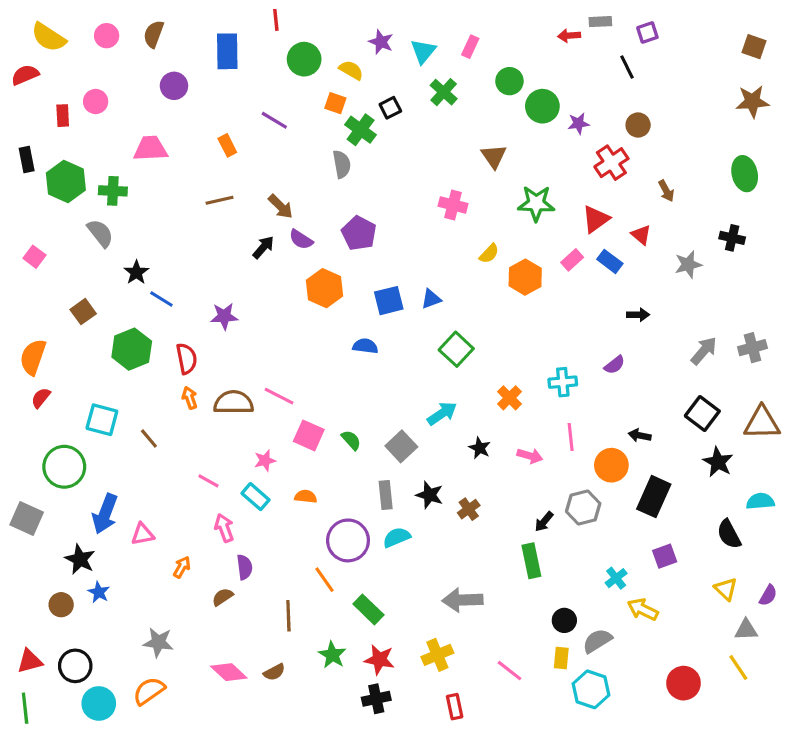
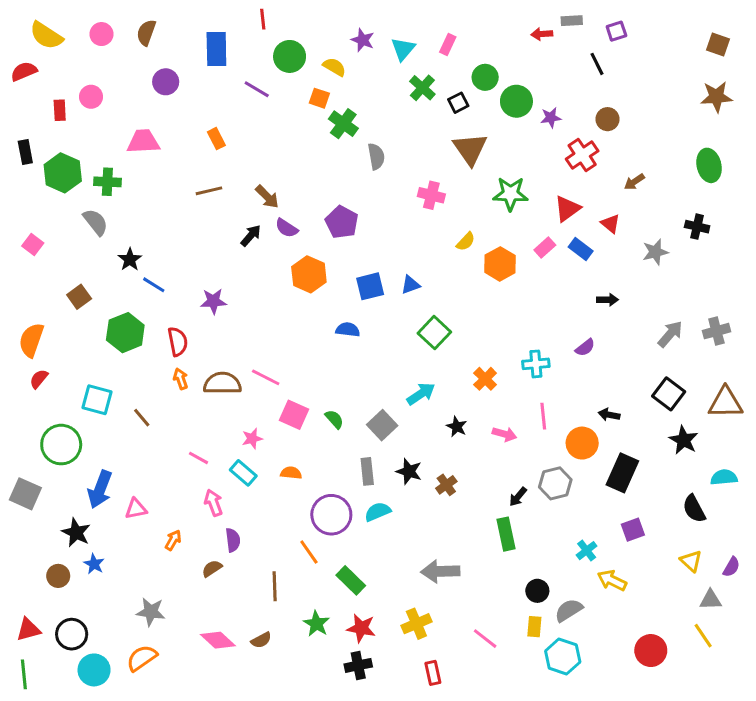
black square: (390, 108) -> (458, 103), moved
purple line: (274, 120) -> (257, 89), moved
brown triangle: (494, 156) -> (470, 149), size x1.4
gray semicircle: (342, 164) -> (376, 156), moved
brown arrow: (666, 191) -> (634, 182), turned 84

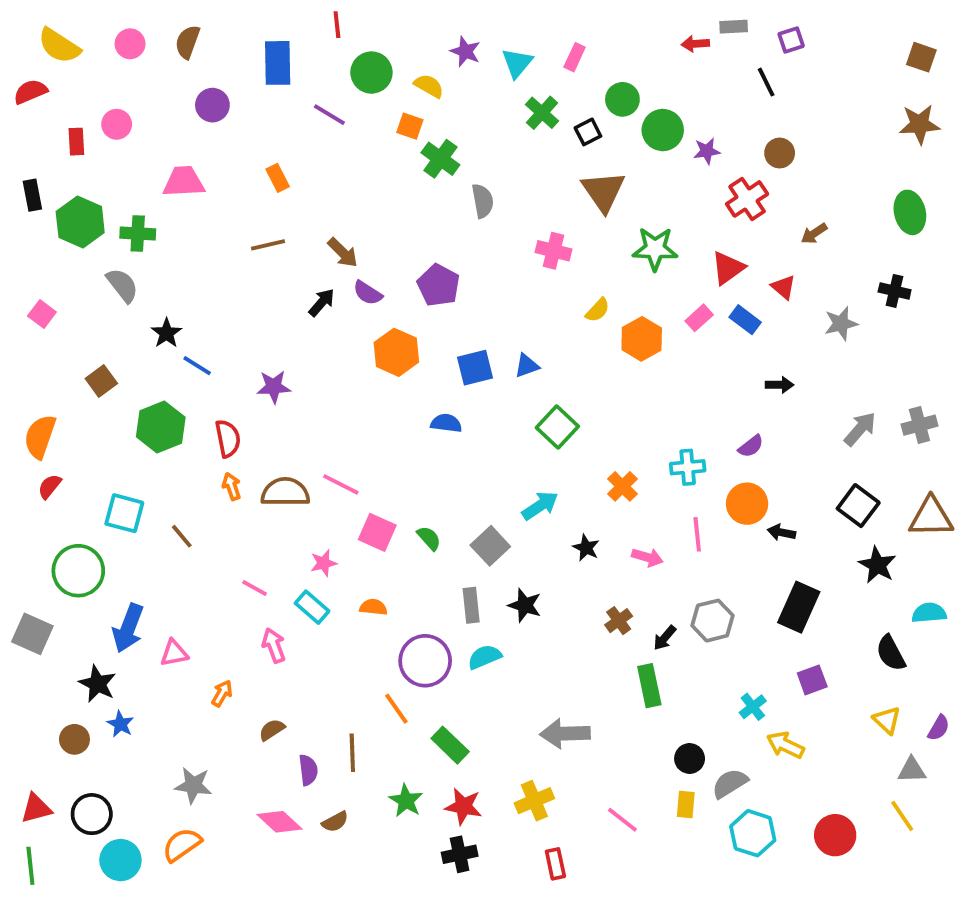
orange circle: (582, 443) -> (747, 504), moved
brown cross: (446, 485) -> (619, 621), moved
purple semicircle: (233, 540) -> (308, 770), moved
cyan hexagon: (563, 657) -> (753, 833), moved

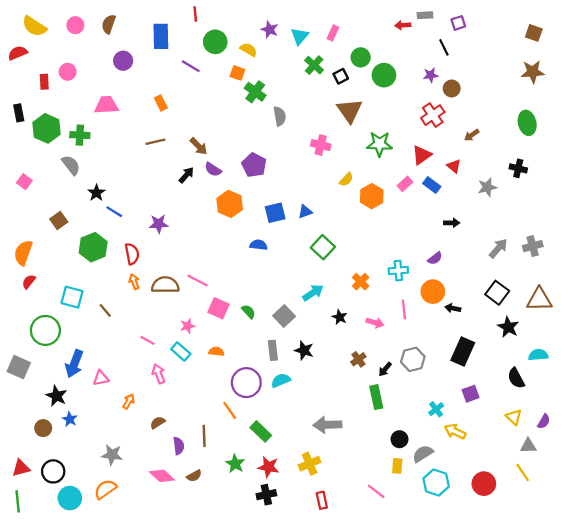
purple star: (707, 151) -> (431, 75), moved
pink line: (622, 820) -> (376, 491), moved

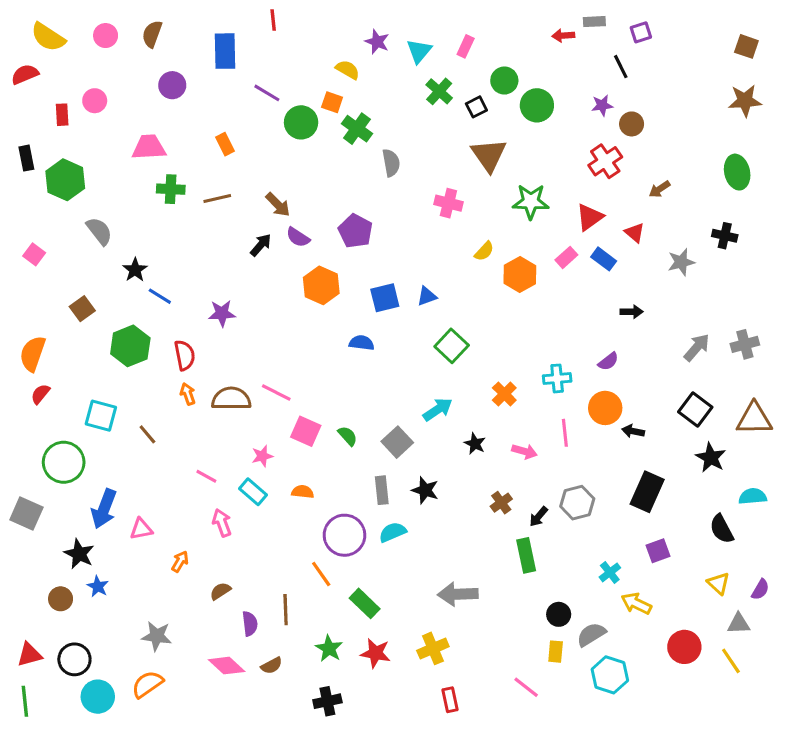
green circle: (215, 42) -> (301, 122), moved
green cross: (80, 135) -> (171, 189), moved
red circle: (484, 484) -> (684, 647), moved
black cross: (266, 495) -> (327, 701), moved

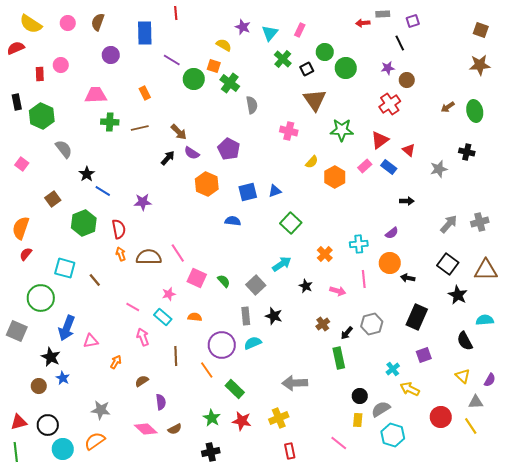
brown arrow: (660, 189) -> (448, 107), moved
pink line: (276, 392) -> (178, 253), turned 30
brown line: (286, 610) -> (176, 356), moved

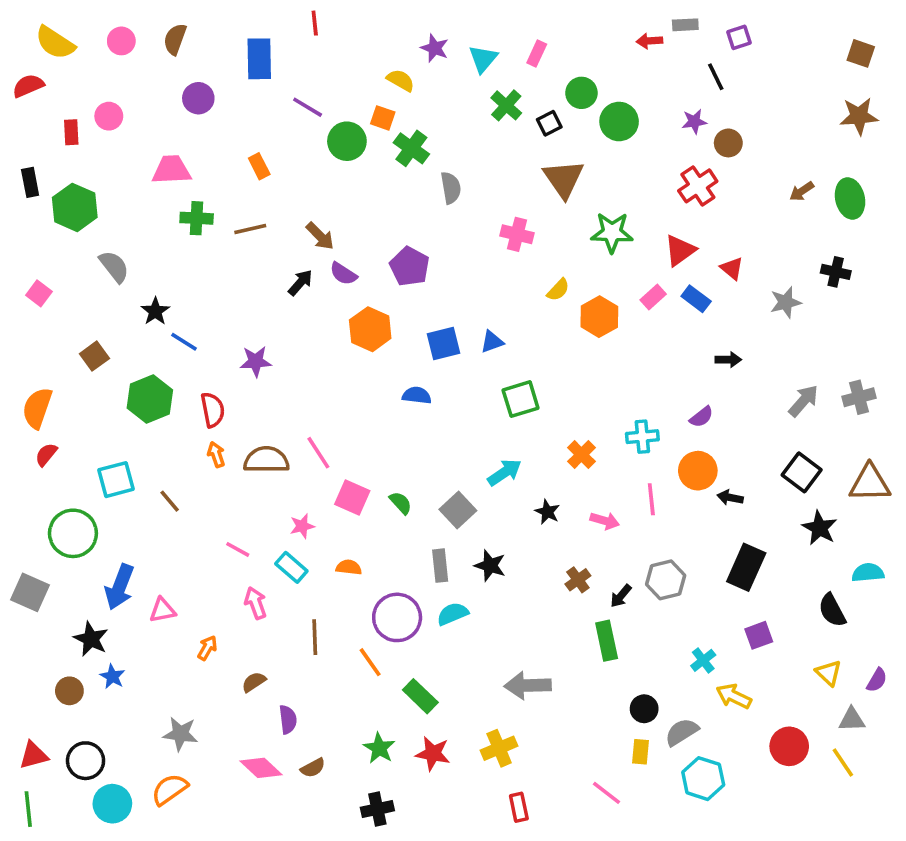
green square: (291, 223) -> (521, 399), turned 30
cyan square: (65, 268) -> (116, 480), turned -30

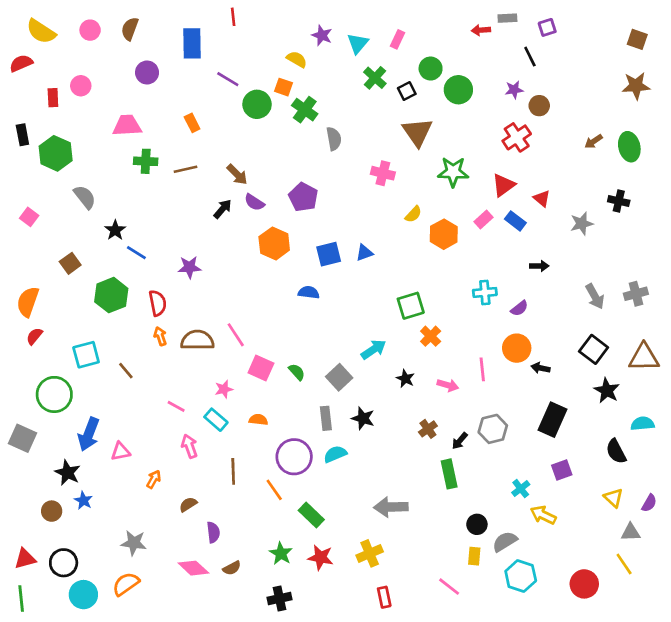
green square: (521, 399) -> (411, 306), moved
gray arrow: (803, 401) -> (595, 296), turned 110
cyan cross: (642, 437) -> (485, 292), moved
red circle: (789, 746) -> (584, 584), moved

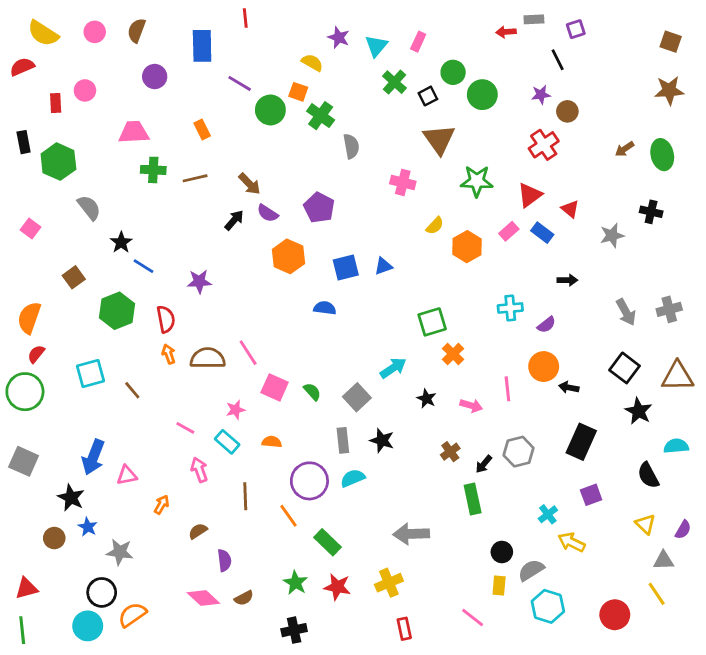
green circle: (54, 394) -> (25, 392), moved
gray star: (134, 543) -> (120, 552), moved
black circle: (64, 563) -> (102, 592), moved

